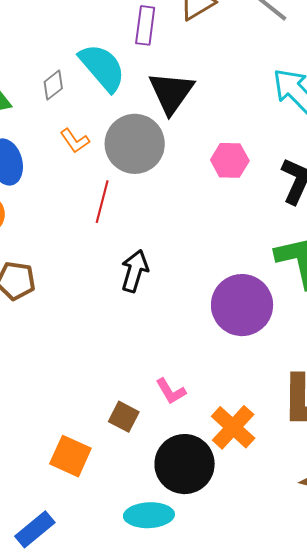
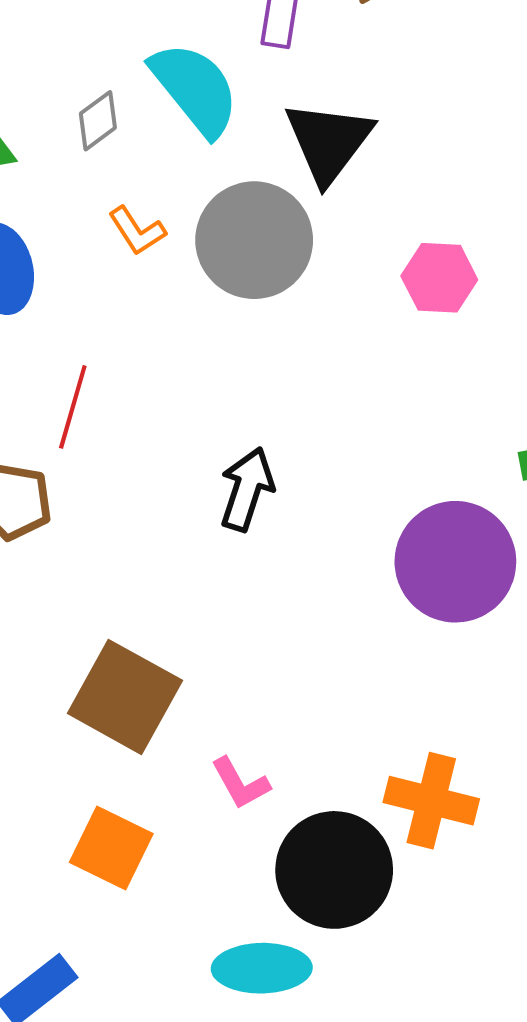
red line: (102, 202) -> (73, 407), moved
pink L-shape: (171, 391) -> (240, 783), moved
brown square: (124, 417) -> (125, 697), moved, size x1.8
orange cross: (233, 427) -> (431, 801), turned -30

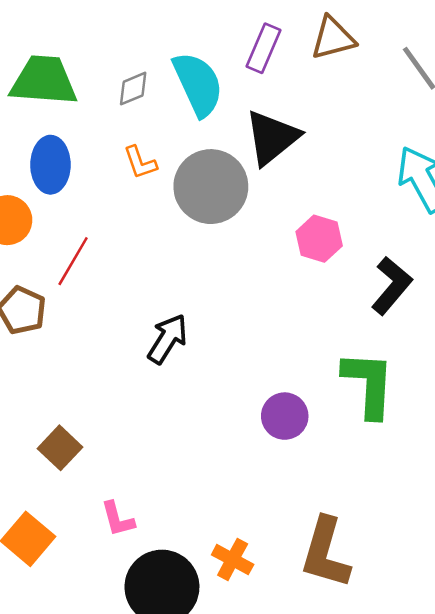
purple circle: (455, 562) -> (285, 416), size x0.6
brown square: (125, 697) -> (60, 448), size x0.6
orange cross: (431, 801) -> (233, 560), size x0.7

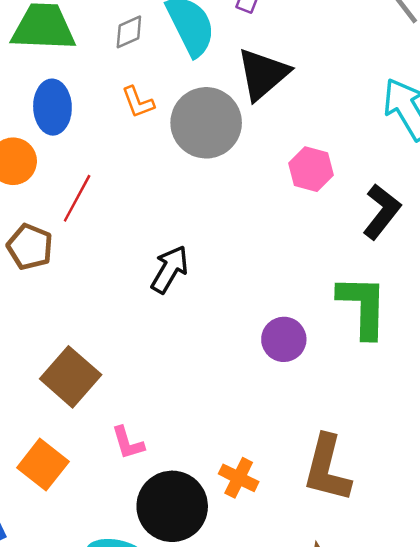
brown square: (60, 448) -> (71, 377), size x1.4

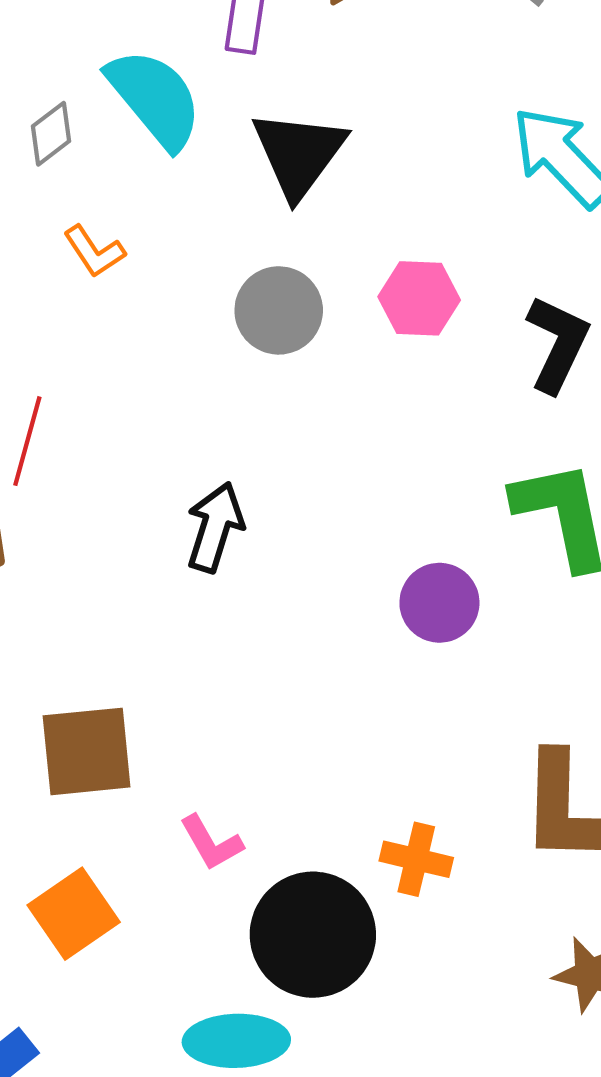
gray circle: (206, 123) -> (279, 310), moved, size x0.7
brown square: (71, 377) -> (87, 751), turned -34
orange square: (43, 465) -> (74, 914), turned 30

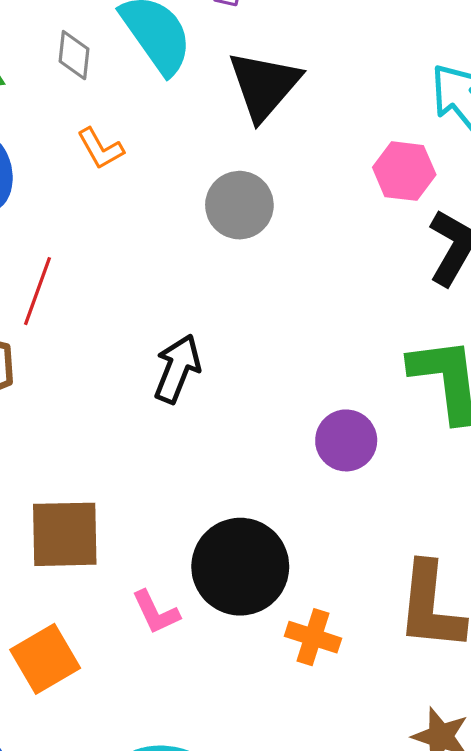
gray diamond: (51, 134) -> (74, 55), turned -51
pink hexagon: (419, 298) -> (404, 171), moved
black circle: (313, 935) -> (240, 567), moved

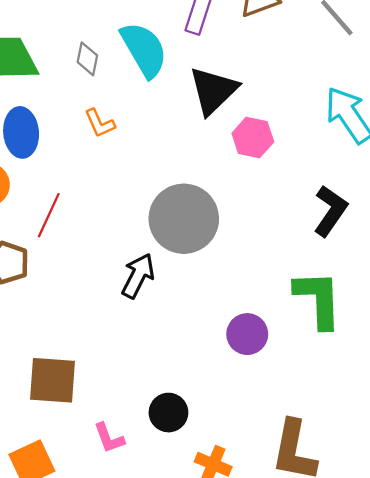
pink hexagon: (404, 171) -> (253, 138), moved
gray circle: (239, 205) -> (184, 219), moved, size x1.5
black circle: (240, 567) -> (168, 413), size x0.6

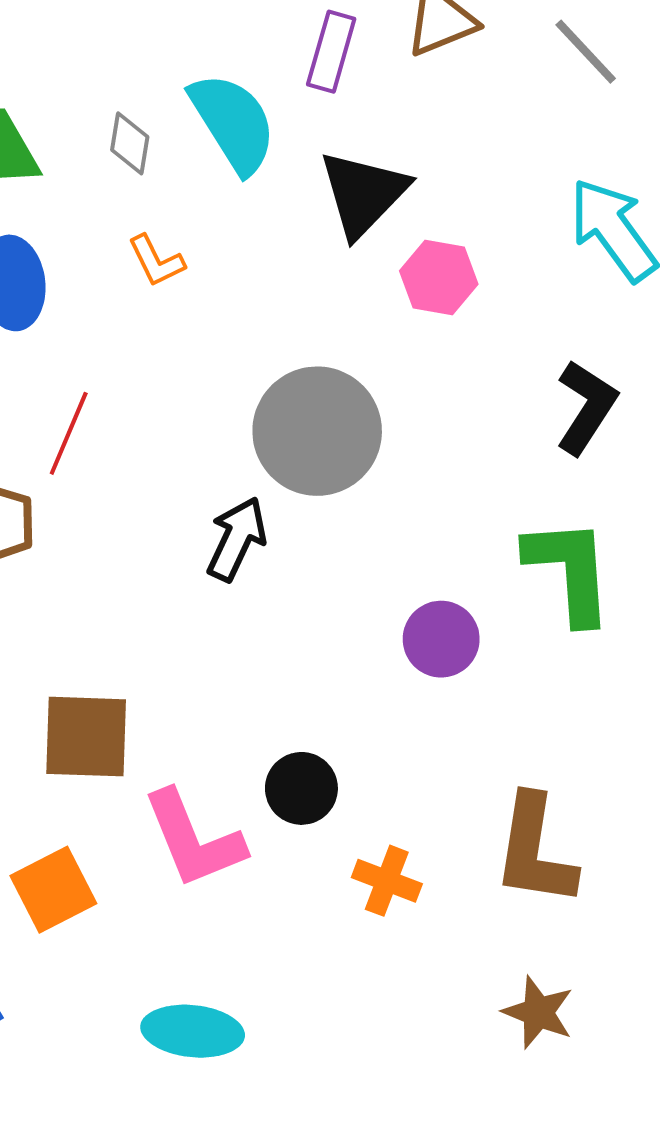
pink L-shape: (109, 438) -> (194, 839), size x1.8

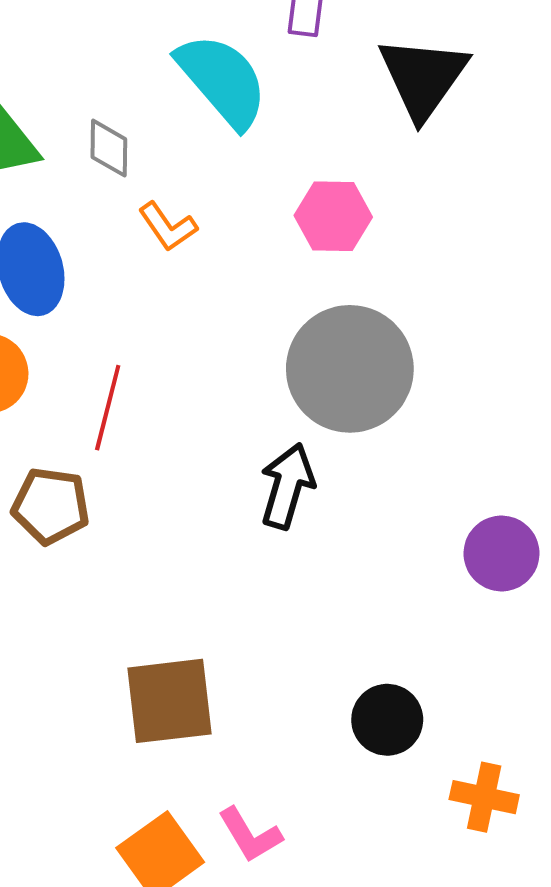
gray diamond: (130, 143) -> (109, 148), moved
black triangle: (363, 194) -> (423, 77), moved
pink hexagon: (439, 278) -> (333, 216), moved
pink L-shape: (194, 839) -> (250, 835), moved, size x0.6

